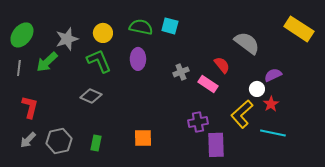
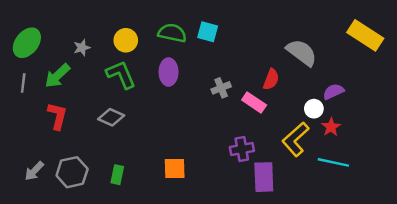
gray star: (67, 39) -> (82, 48), size x0.6
red semicircle: (222, 65) -> (271, 79), turned 60
red L-shape: (30, 107) -> (57, 116), moved

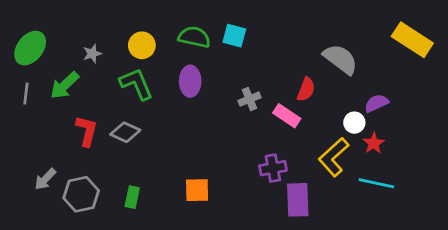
red L-shape: (57, 116) -> (87, 131), moved
gray arrow: (34, 171) -> (45, 179), moved

